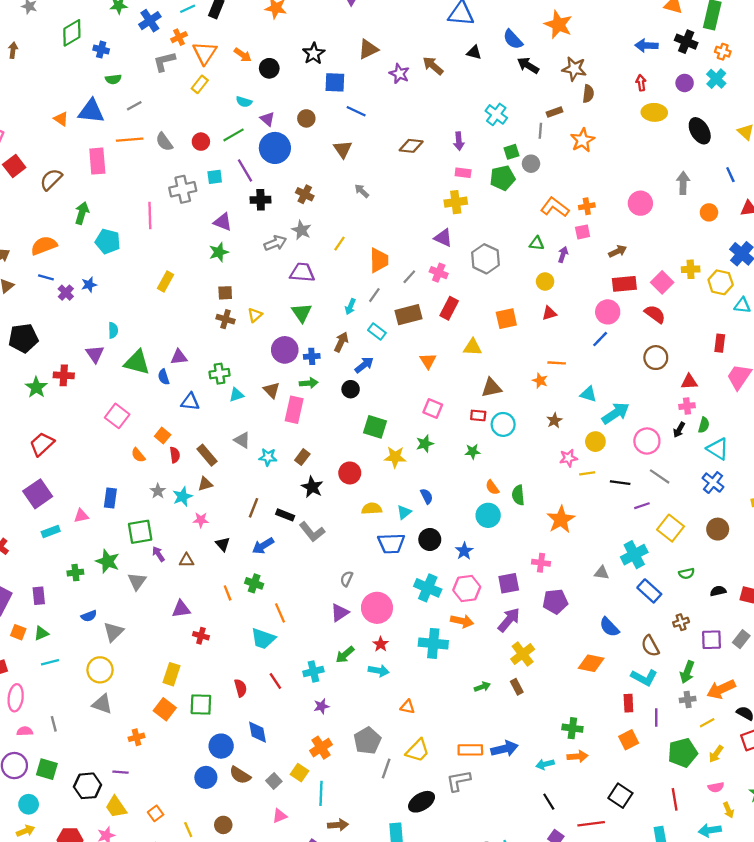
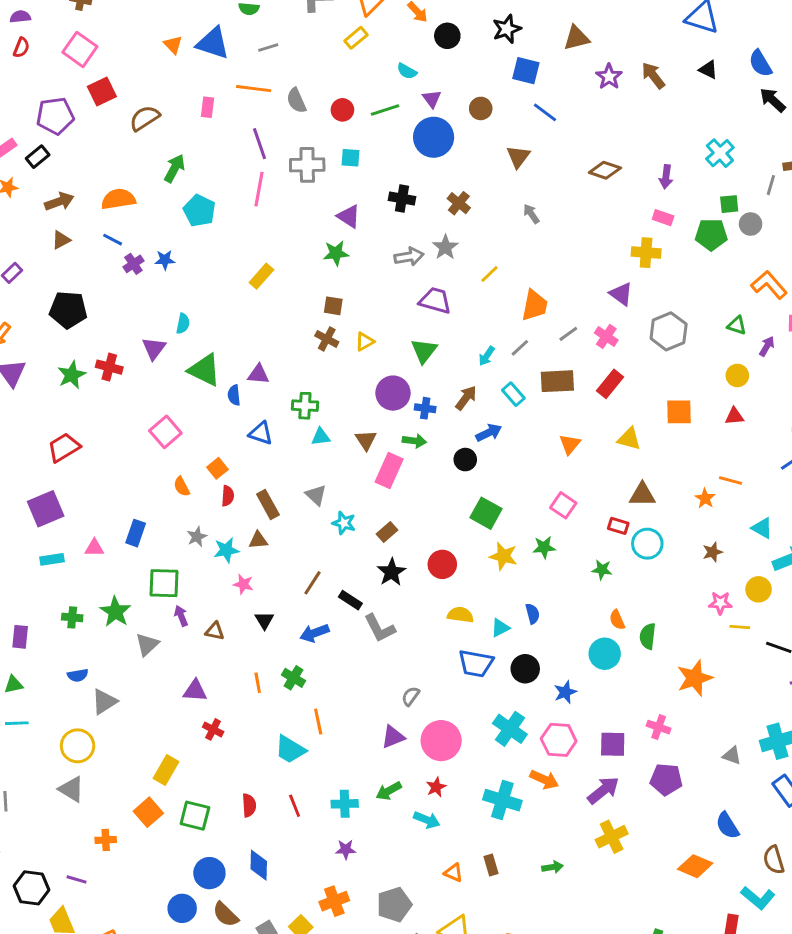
pink rectangle: (97, 161) -> (208, 107), size x0.6
purple line: (245, 170) -> (259, 144), moved
brown rectangle: (517, 687) -> (491, 865), moved

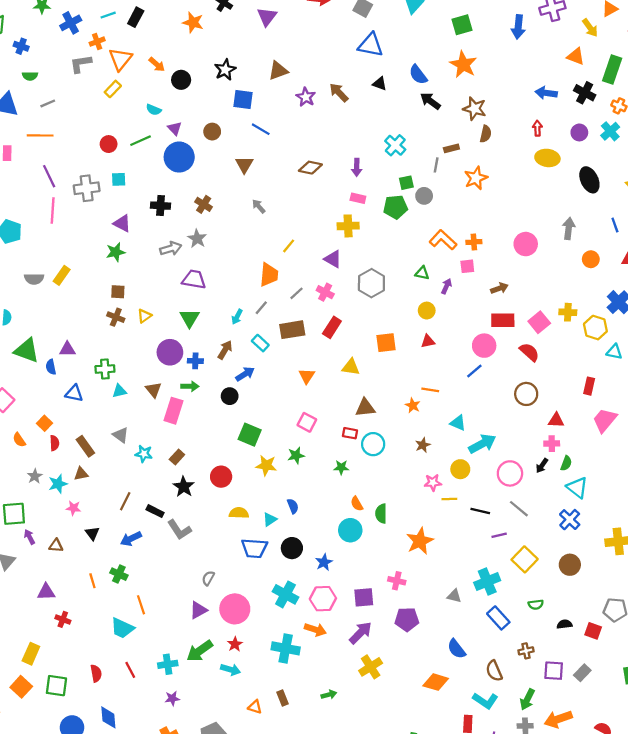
gray semicircle: (296, 101) -> (34, 279), moved, turned -60
yellow line: (489, 274) -> (289, 246), moved
green arrow: (389, 791) -> (200, 651), size x1.4

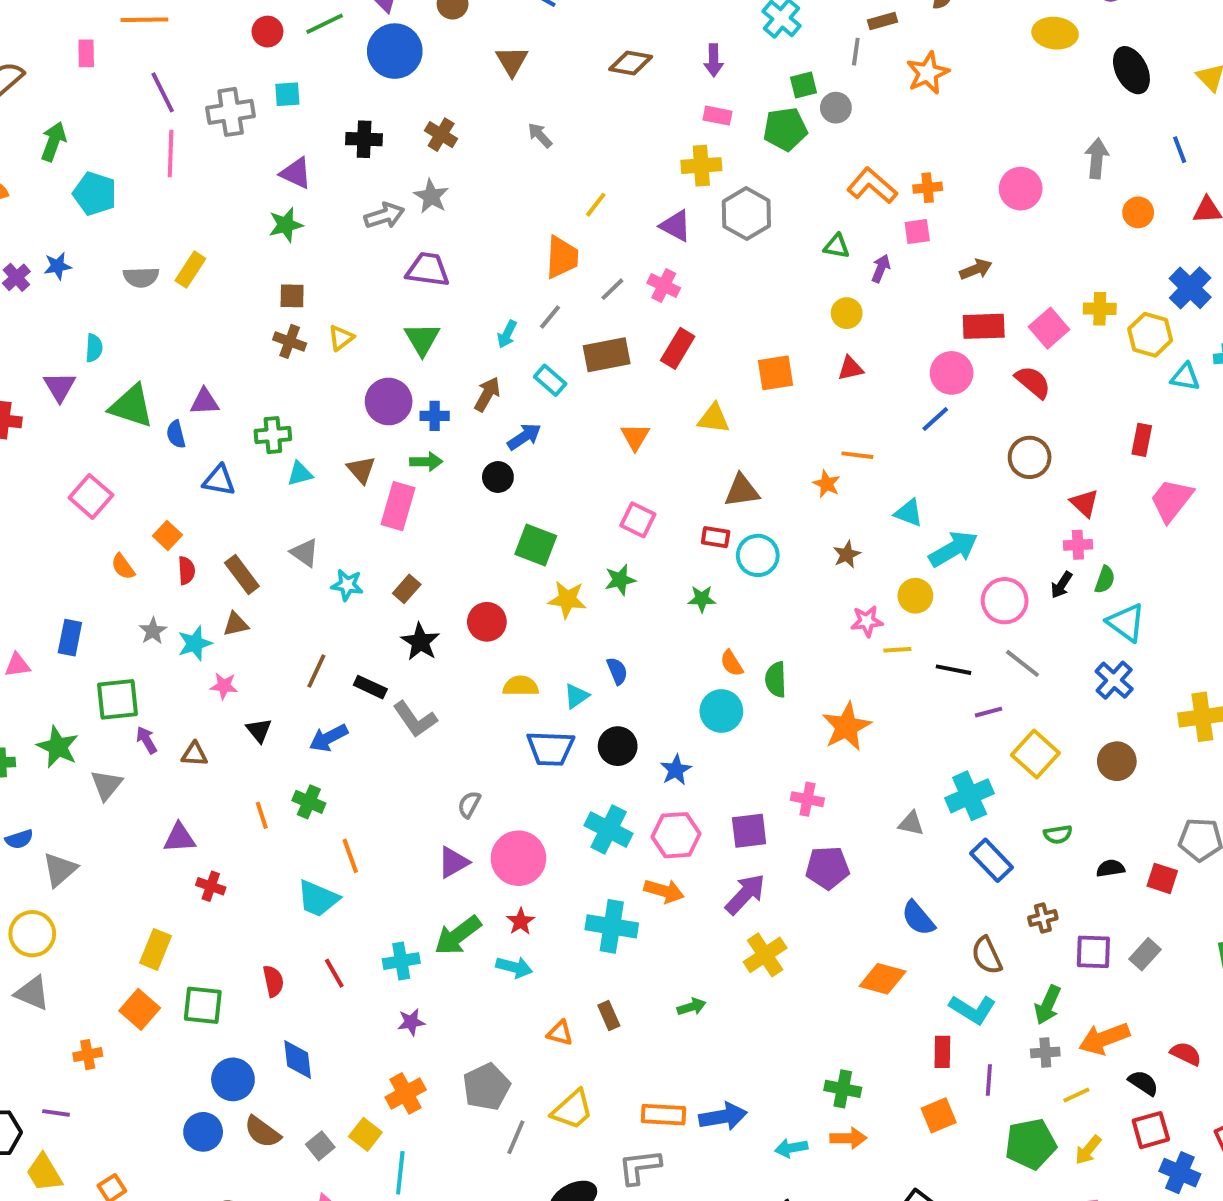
gray hexagon: (371, 283) -> (746, 214), moved
red triangle: (556, 420) -> (1084, 503), turned 42

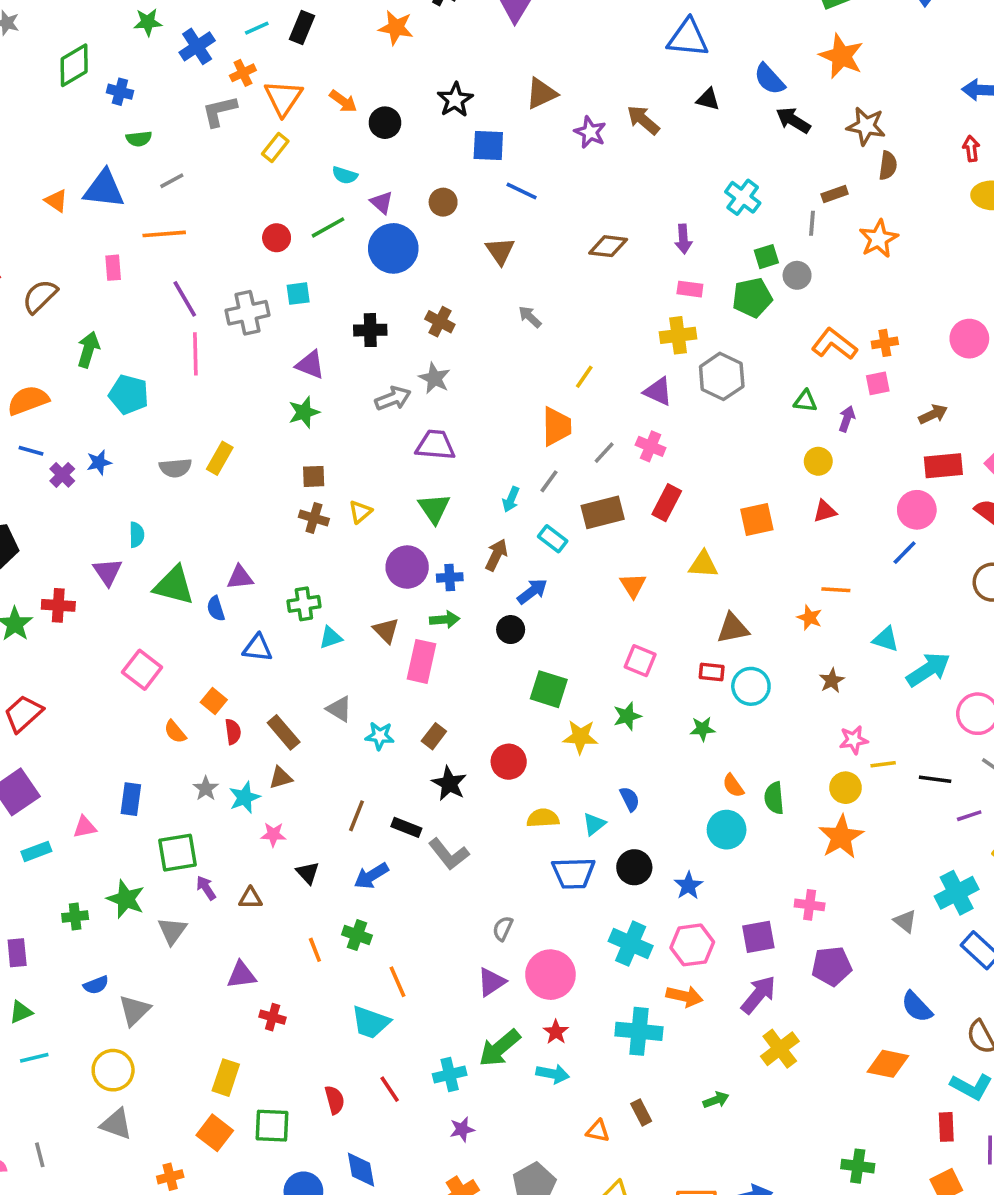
yellow circle: (915, 596) -> (845, 788), moved
gray triangle: (911, 823) -> (905, 921), turned 30

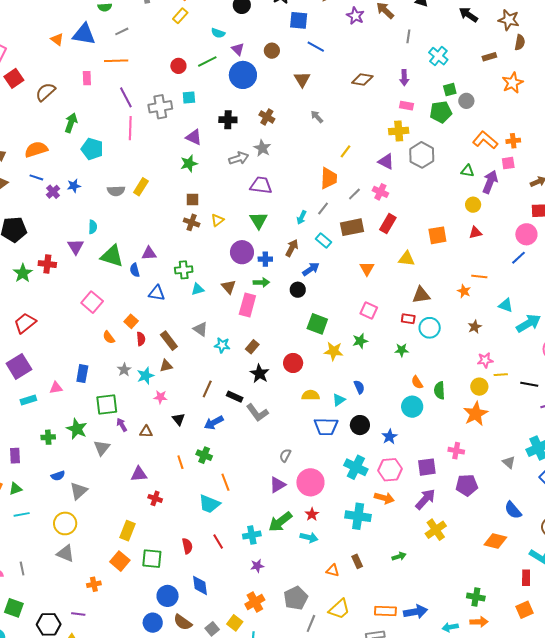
gray line: (812, 223) -> (408, 36), moved
purple arrow: (847, 419) -> (490, 182), size x1.6

